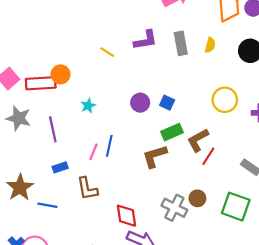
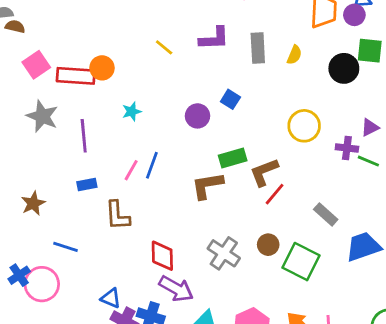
blue square: (167, 103) -> (230, 99), moved
brown star: (20, 187) -> (33, 203), size x0.7
brown circle: (197, 198) -> (268, 245), moved
blue line: (47, 205) -> (66, 247), moved

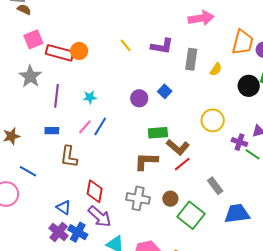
cyan star: (132, 111) -> (90, 97), moved
brown L-shape: (264, 172) -> (178, 147), turned -130
brown L-shape: (207, 185) -> (146, 161), moved
gray cross: (224, 253) -> (138, 198), turned -35
blue triangle: (111, 298) -> (64, 208), moved

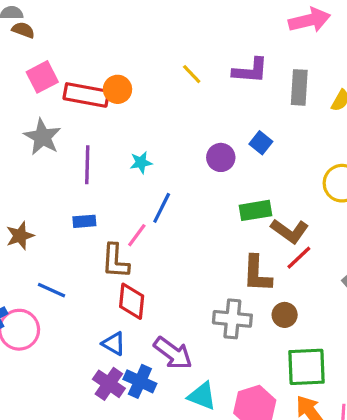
pink line: (85, 127) -> (137, 235), moved
brown L-shape: (146, 161) -> (257, 274), moved, turned -85
red diamond: (95, 191) -> (132, 301), moved
green square: (191, 215) -> (306, 367), moved, turned -36

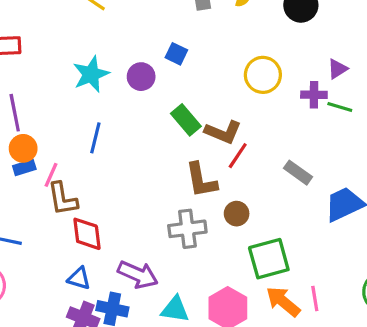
orange circle: (118, 89) -> (23, 148), moved
cyan star: (141, 163) -> (91, 74), moved, size x1.6
green rectangle: (256, 210) -> (186, 120), turned 72
pink line: (137, 235) -> (51, 175), moved

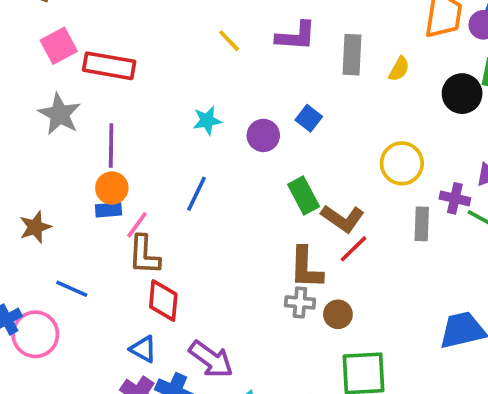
cyan star: (91, 74) -> (207, 121), size x0.7
gray rectangle: (298, 173) -> (422, 224), moved, turned 44
gray cross: (187, 229) -> (300, 302), moved, size x0.7

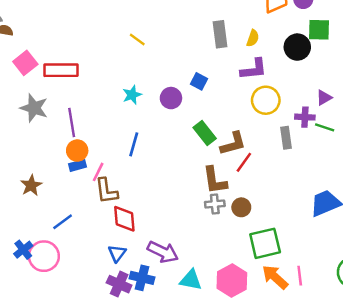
purple L-shape: (296, 36) -> (254, 69), moved
brown L-shape: (343, 218) -> (233, 144), turned -40
blue line: (72, 289) -> (63, 222), turned -50
blue triangle: (143, 349) -> (117, 253), turned 48

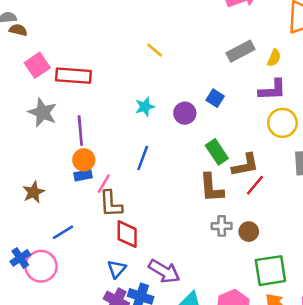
gray rectangle: (220, 34) -> (240, 51), turned 65
brown L-shape: (215, 180) -> (211, 188), moved

